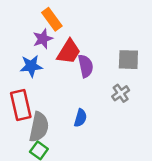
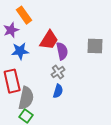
orange rectangle: (52, 19) -> (24, 15), moved
purple star: (43, 39) -> (11, 30), moved
gray cross: (121, 93) -> (58, 72), moved

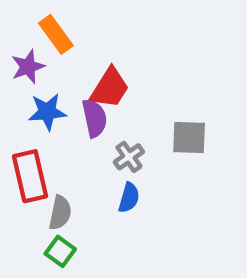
gray square: (95, 46) -> (189, 138), moved
purple semicircle: (62, 51) -> (95, 118), moved
gray semicircle: (26, 98) -> (60, 213), size x0.7

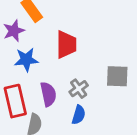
red trapezoid: (110, 88) -> (66, 45), turned -32
purple semicircle: (95, 118) -> (48, 94), moved

